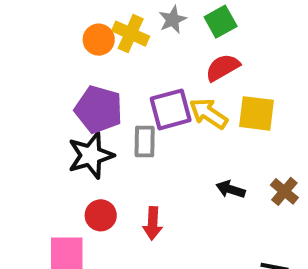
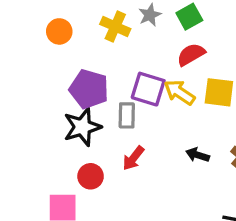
orange circle: (99, 40) -> (59, 31), moved
purple square: (171, 109) -> (148, 89), turned 32
red arrow: (153, 223) -> (133, 158), moved, turned 35

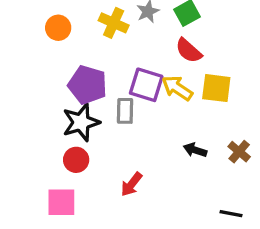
red semicircle: (191, 54) -> (189, 51), turned -108
red arrow: (133, 158) -> (132, 184), moved
red circle: (91, 176) -> (76, 160), moved

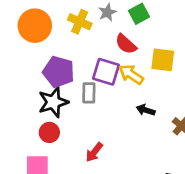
orange circle: (58, 28) -> (35, 26), size x1.6
red semicircle: (189, 51) -> (126, 44), moved
yellow square: (216, 88) -> (163, 60), moved
black arrow: (195, 150) -> (146, 110), moved

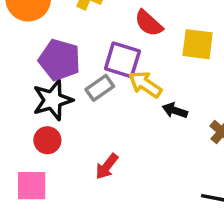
yellow arrow: (131, 74) -> (145, 84), moved
gray rectangle: (89, 93) -> (100, 88), turned 54

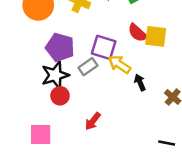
red semicircle: (149, 23) -> (138, 33), moved
black arrow: (175, 111) -> (140, 82), turned 49
red circle: (47, 140) -> (60, 96), moved

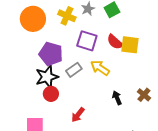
purple square: (104, 47) -> (87, 41), moved
black arrow: (140, 82) -> (117, 98), moved

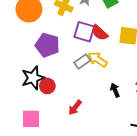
red semicircle: (115, 42) -> (100, 33), moved
gray rectangle: (74, 70) -> (82, 61), moved
black star: (47, 77) -> (33, 78), moved

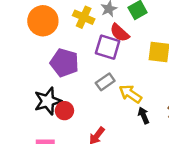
red semicircle: (100, 33) -> (120, 33), moved
yellow arrow: (98, 59) -> (130, 94), moved

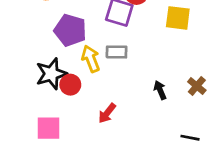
gray rectangle: (105, 82) -> (117, 52), turned 36
yellow arrow: (130, 94) -> (91, 59), moved, turned 35

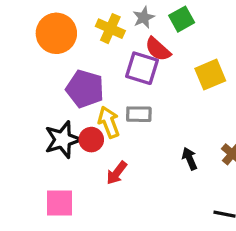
yellow square: (178, 18) -> (210, 75), turned -30
red circle: (70, 85) -> (91, 140), moved
red arrow: (107, 113) -> (117, 173), moved

